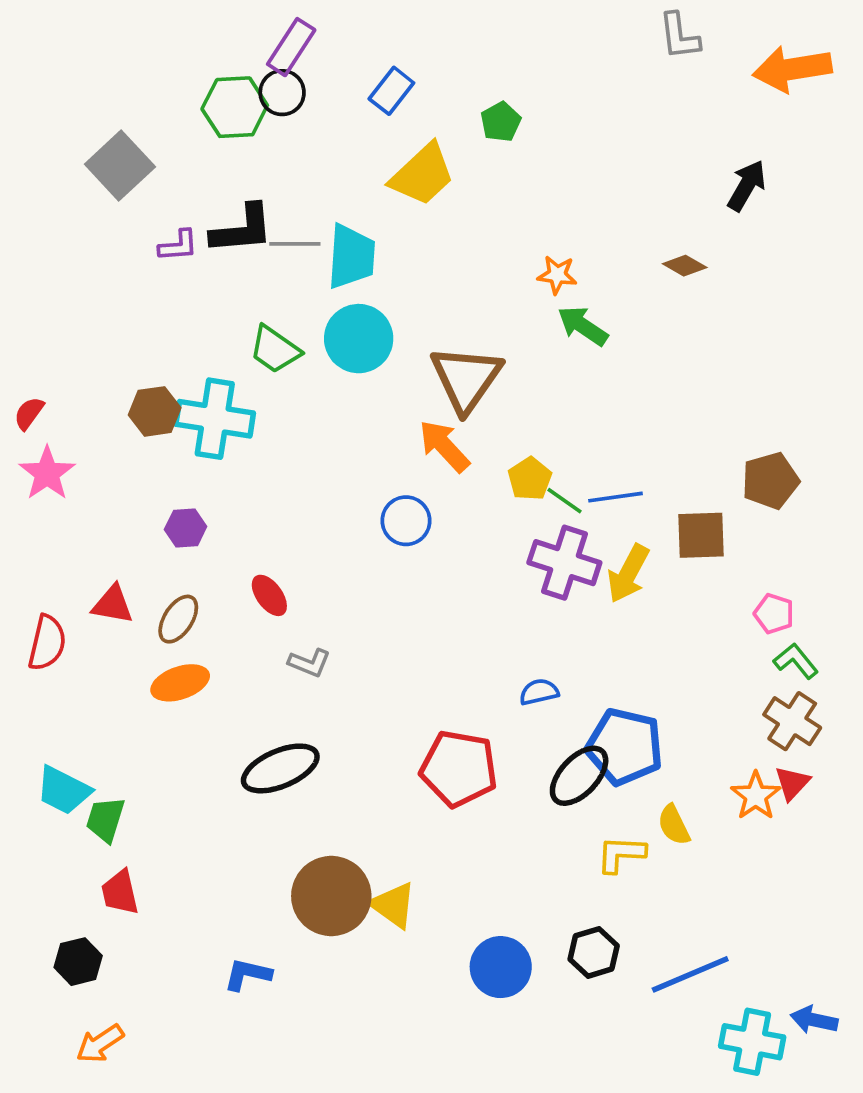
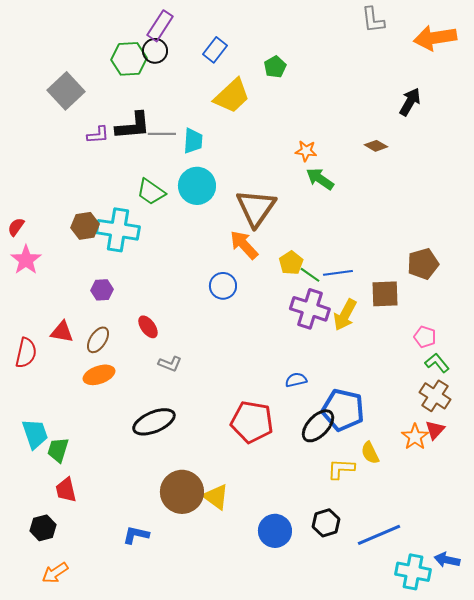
cyan trapezoid: (351, 257) -> (193, 141), size x0.7
cyan trapezoid: (63, 790) -> (35, 434), turned -136

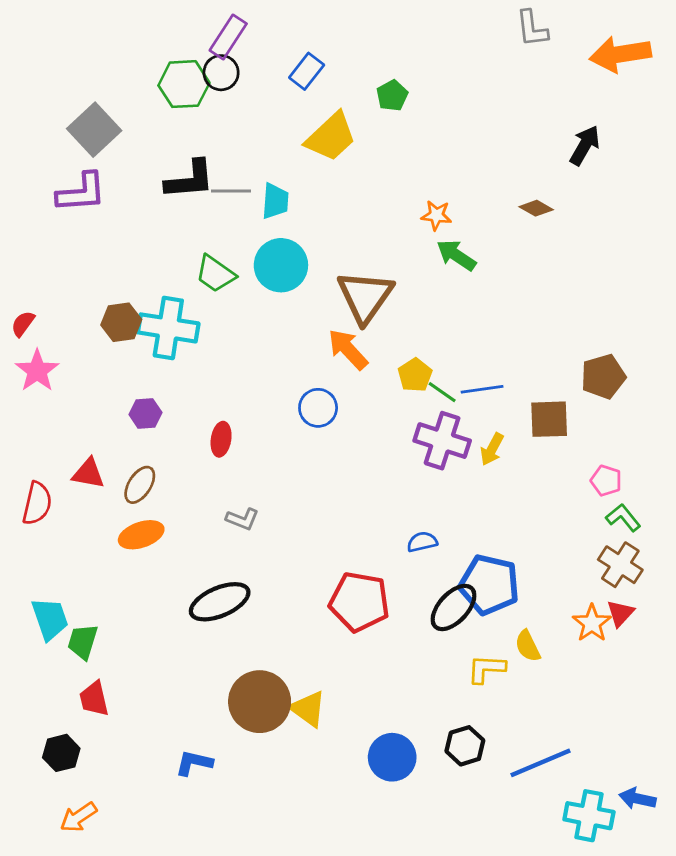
purple L-shape: (98, 135) -> (81, 192), moved, size x1.6
yellow arrow: (345, 315) -> (492, 449), size x0.7
red ellipse: (148, 327) -> (221, 439), moved, turned 45

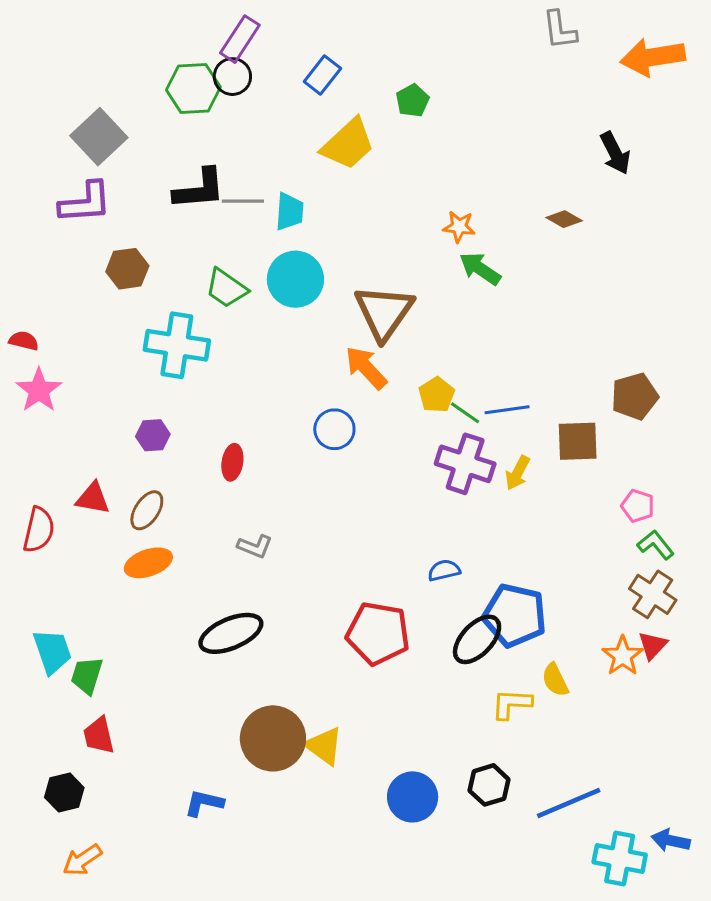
black arrow: (585, 145) -> (615, 153), turned 123
brown hexagon: (121, 322) -> (127, 269), moved
red semicircle: (23, 324) -> (24, 341), turned 68

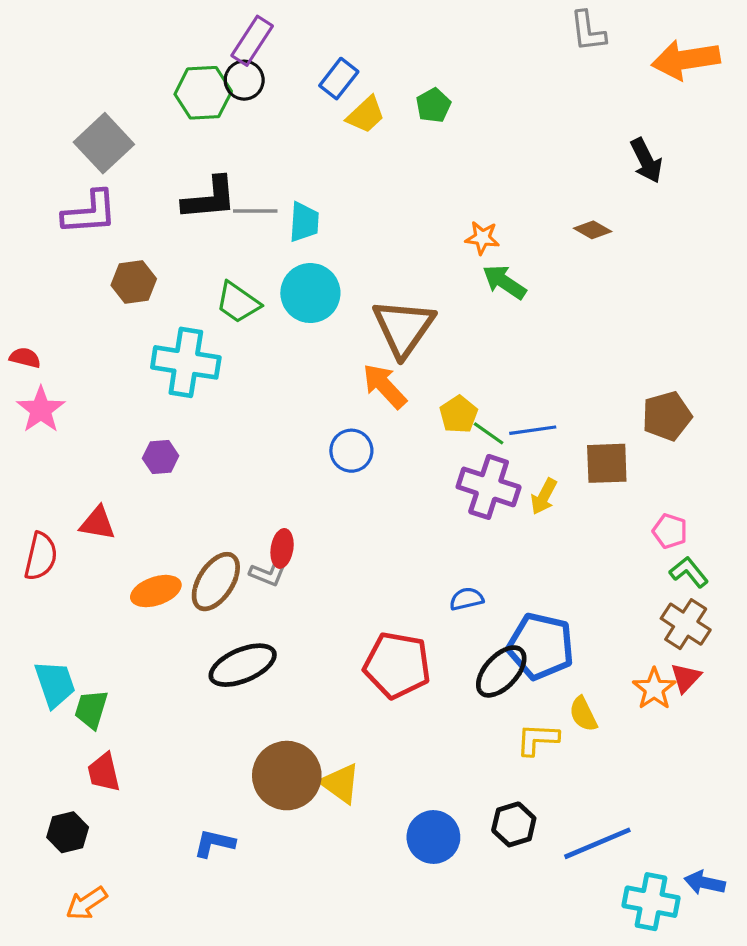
yellow trapezoid: (348, 144) -> (366, 115), moved, size x0.7
red ellipse: (232, 462) -> (282, 548), moved
brown ellipse: (147, 510) -> (216, 582), moved, size x1.4

